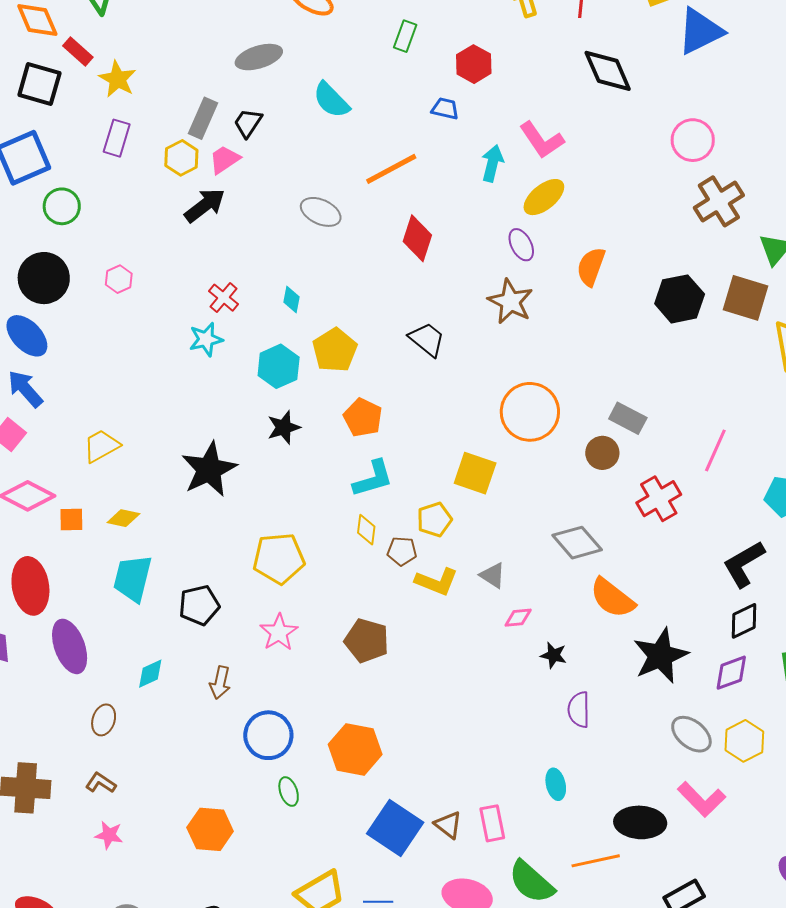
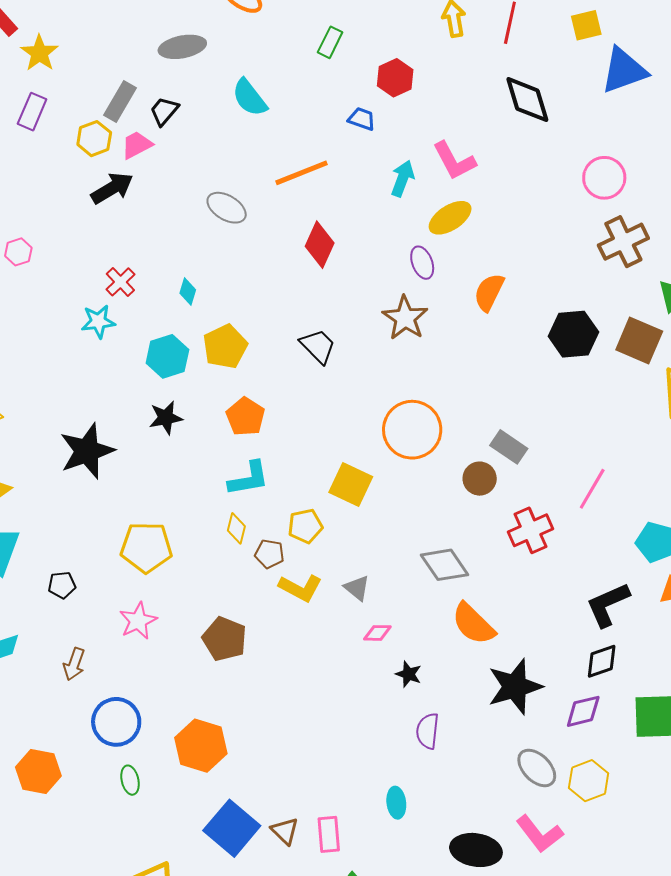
black pentagon: (199, 605) -> (62, 585), size x0.7
orange hexagon: (210, 829) -> (38, 772), moved

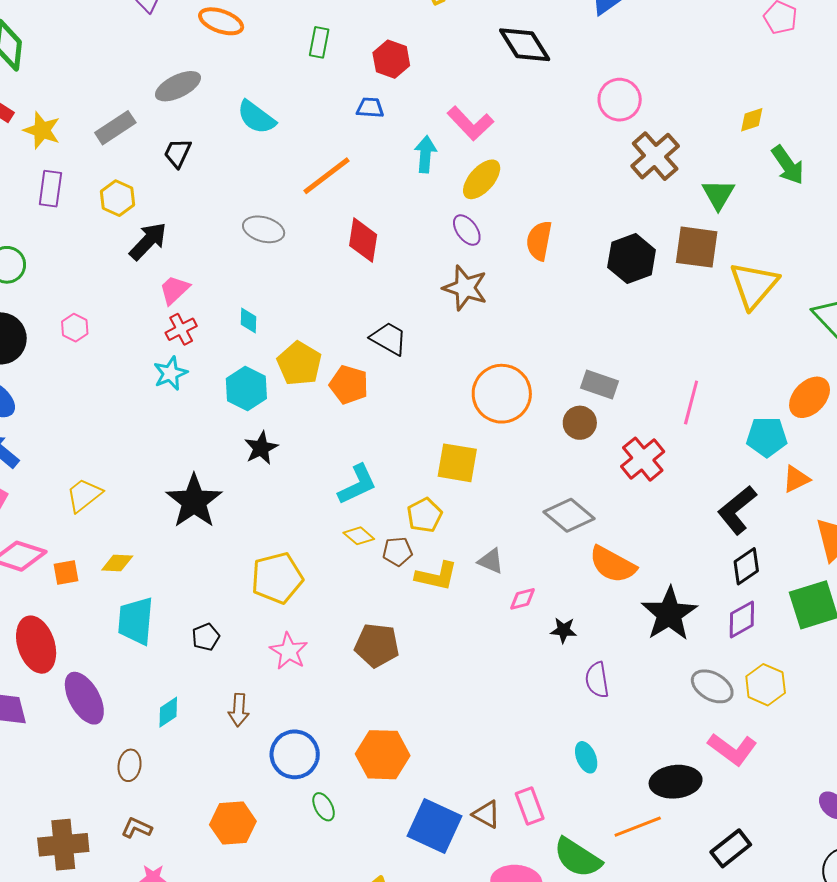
gray rectangle: (120, 101) -> (115, 128), moved, turned 42
pink trapezoid: (137, 145) -> (174, 290), moved
red cross: (120, 282) -> (181, 329), turned 32
orange pentagon: (245, 417) -> (349, 385), moved
yellow diamond: (236, 528) -> (359, 536), turned -48

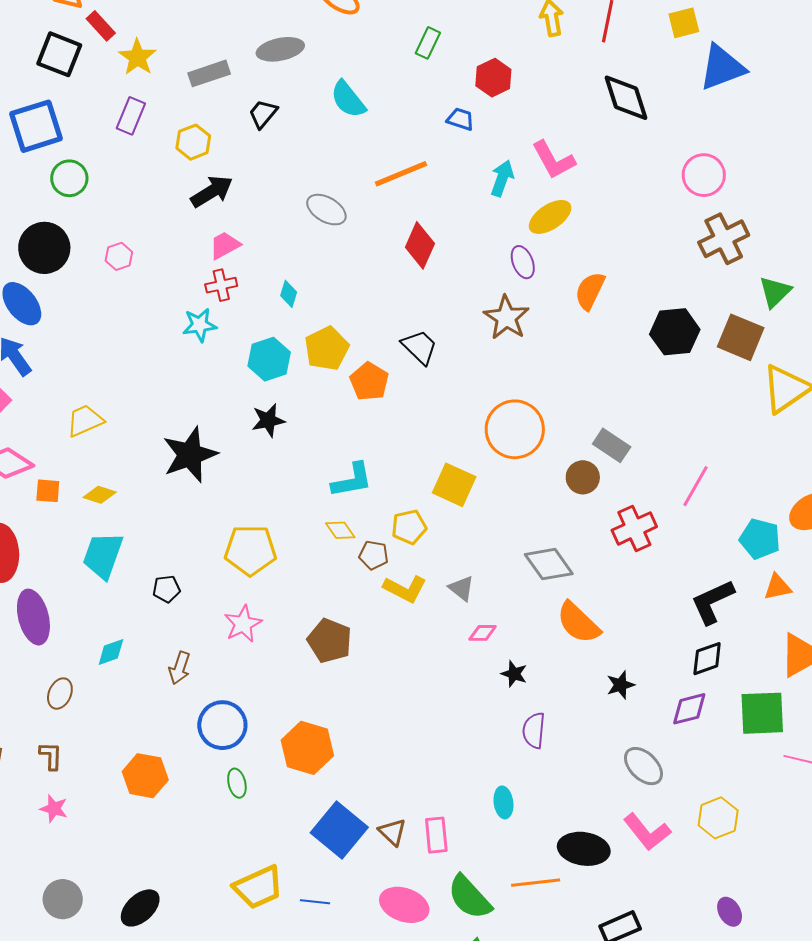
black star: (669, 614) -> (621, 685), size x0.5
yellow hexagon: (766, 685) -> (718, 818), moved
brown L-shape: (137, 828) -> (51, 756), turned 52

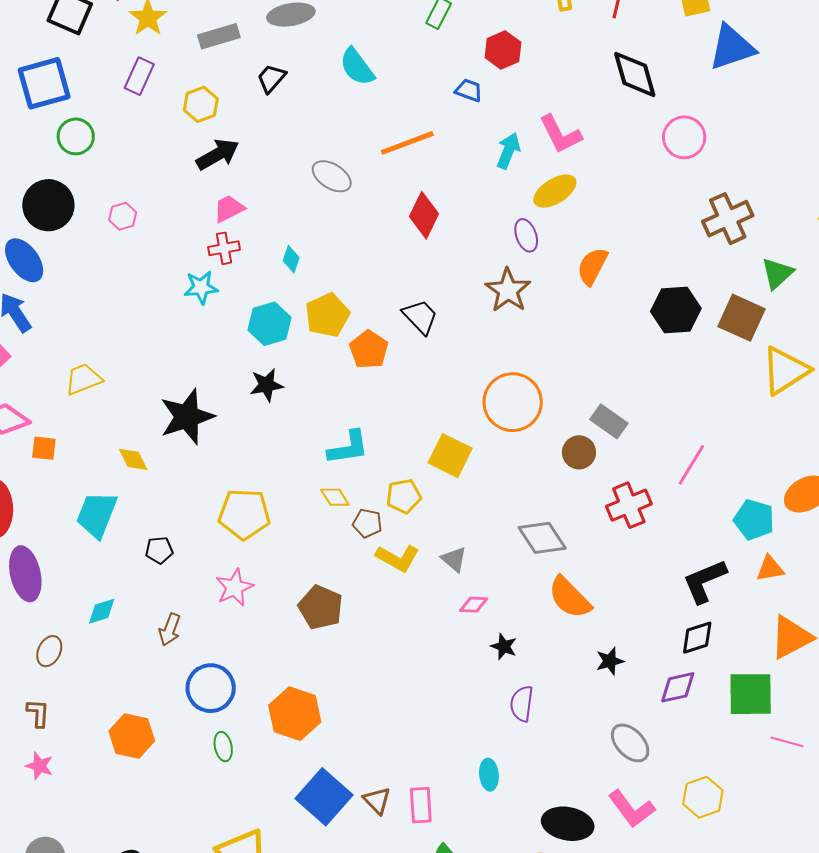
pink circle: (704, 175) -> (684, 137), moved
yellow diamond: (100, 495) -> (133, 459), moved, turned 44

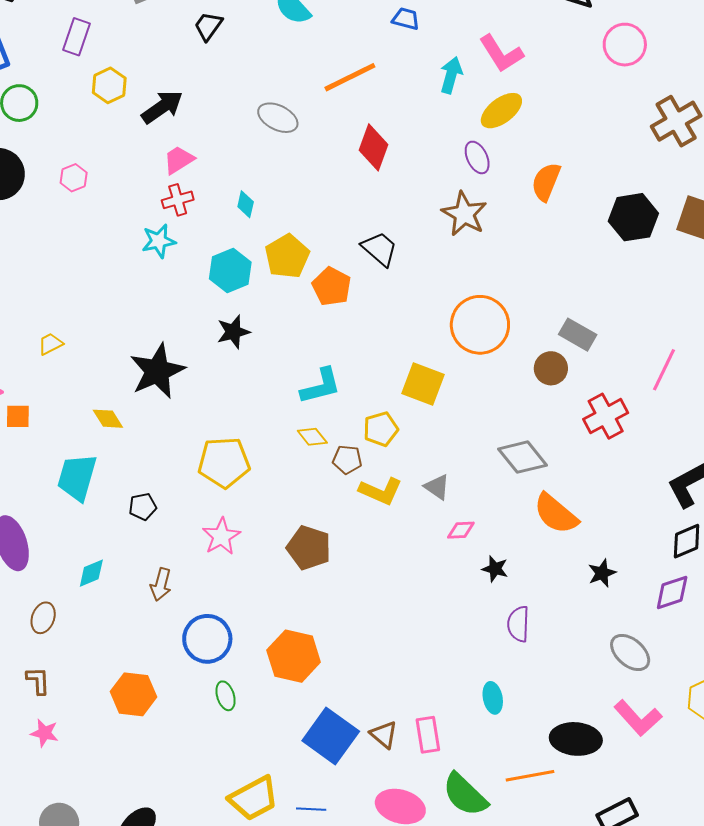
yellow hexagon: (201, 104) -> (109, 85), moved
yellow trapezoid: (83, 379) -> (50, 344), size x0.7

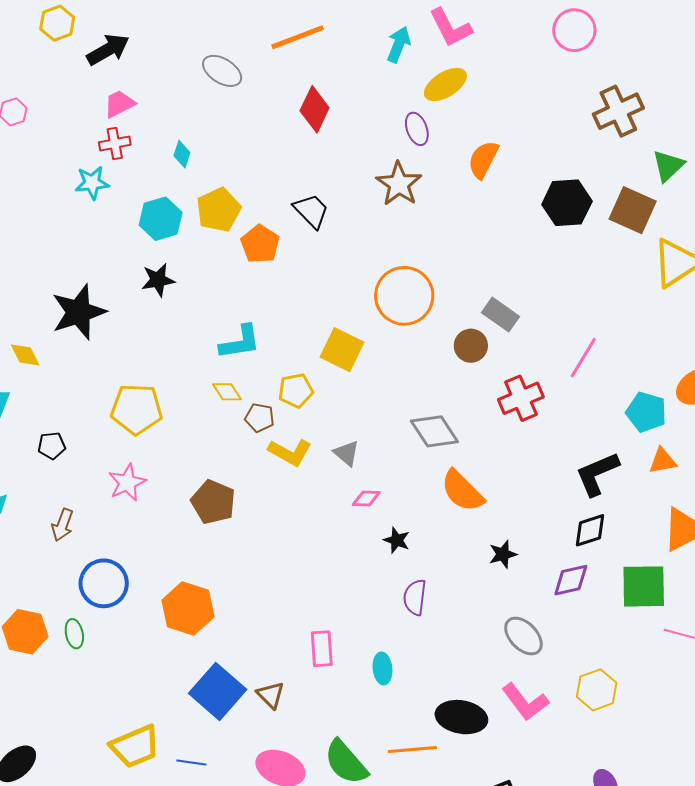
green ellipse: (226, 696) -> (74, 634), moved
pink rectangle: (428, 735) -> (322, 649), moved

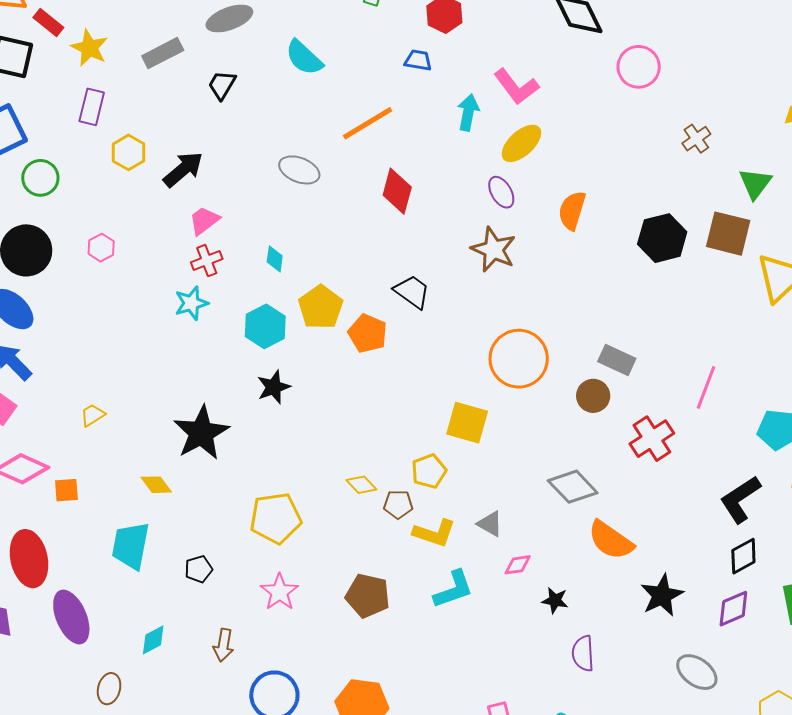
brown cross: (618, 111) -> (696, 139), size x0.6
cyan L-shape: (240, 342) -> (454, 589), moved
black star: (503, 554) -> (662, 595), size x1.5

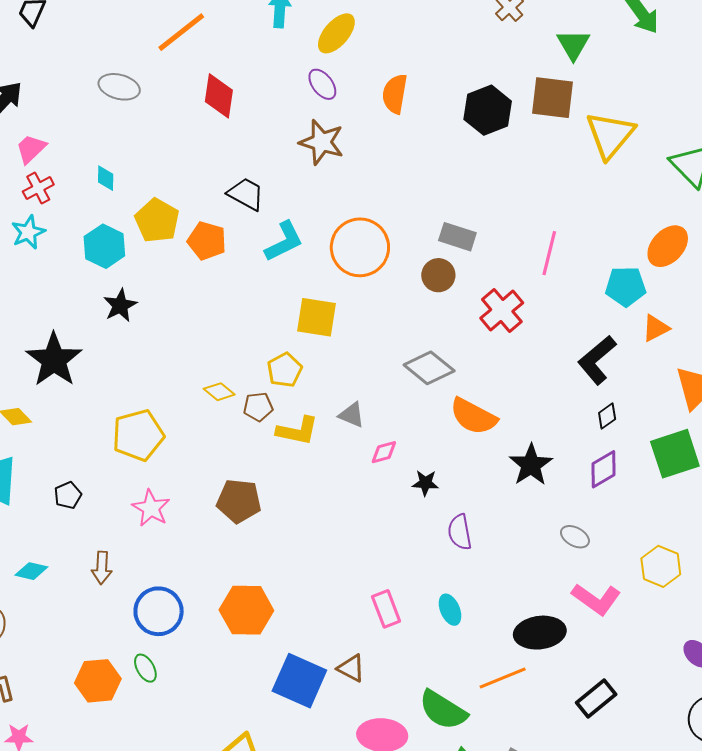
black diamond: (743, 556) -> (607, 416), size x0.7
cyan L-shape: (454, 589) -> (284, 241), moved
cyan diamond: (153, 640) -> (31, 571), turned 48
gray ellipse: (697, 672) -> (575, 537), size x0.7

